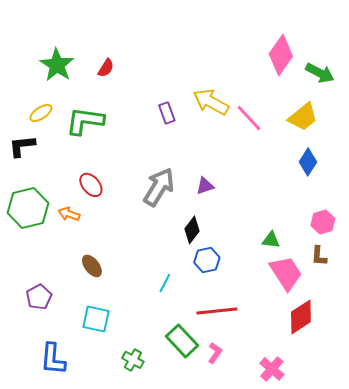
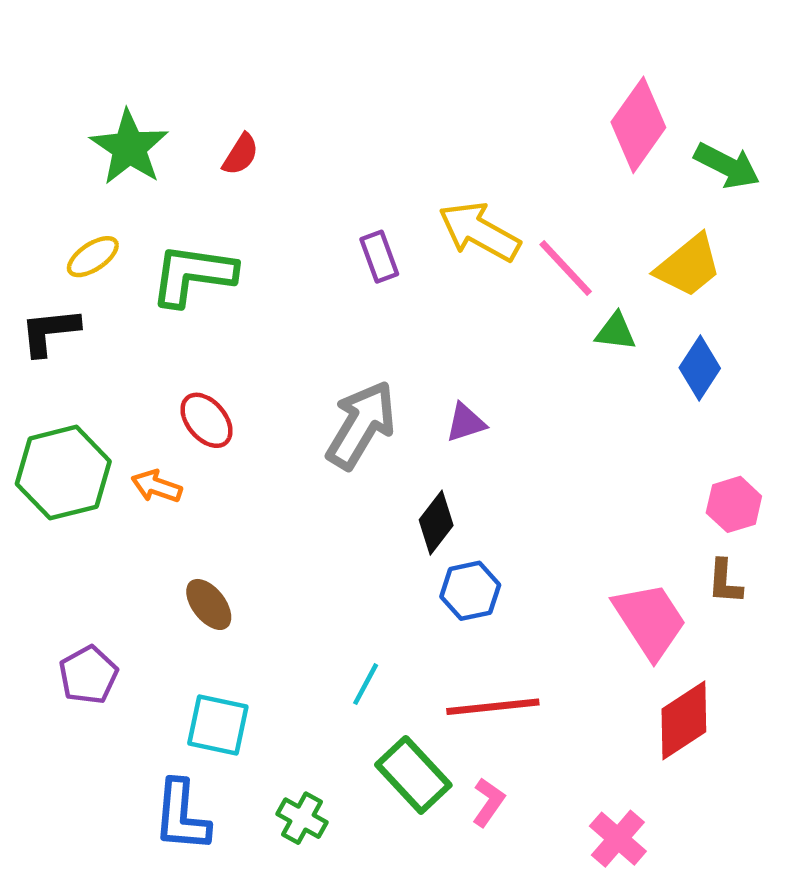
green triangle: (271, 240) -> (616, 332), moved
cyan line: (165, 283) -> (366, 684), moved
blue L-shape: (53, 359) -> (181, 816), moved

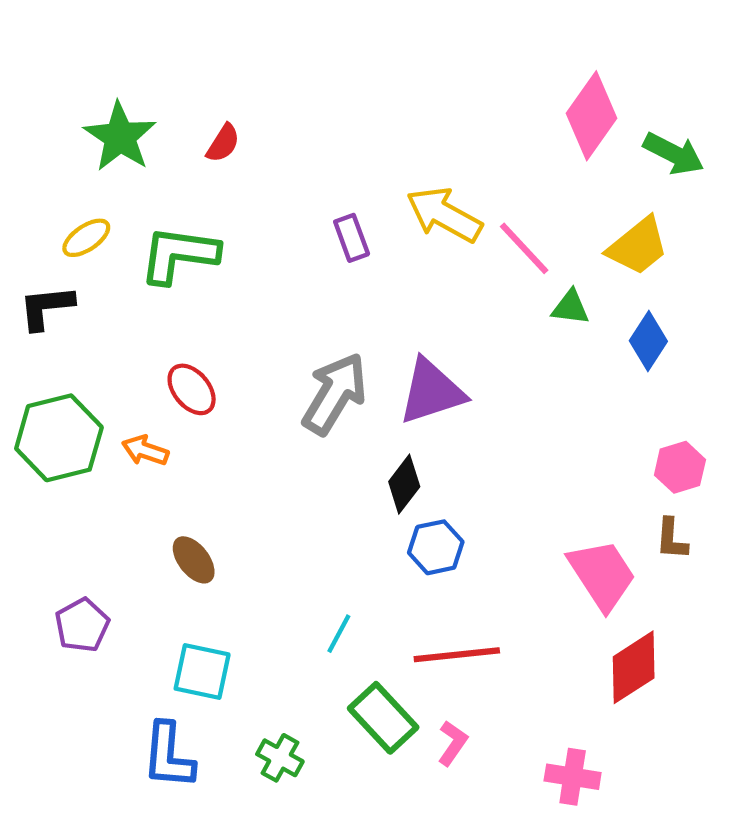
purple triangle: (466, 423) -> (432, 392), size x1.8
pink cross: (618, 839) -> (573, 777), turned -32

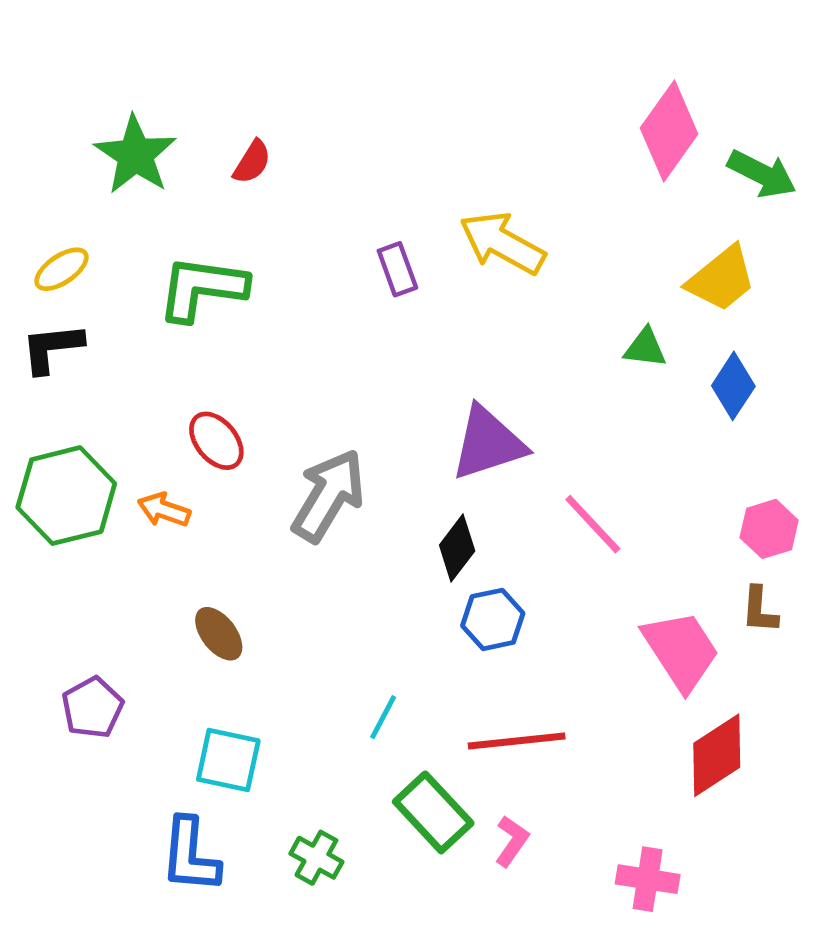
yellow ellipse: (86, 238) -> (62, 269), moved
pink line: (524, 248) -> (593, 524), moved
gray arrow: (335, 394) -> (328, 496), moved

